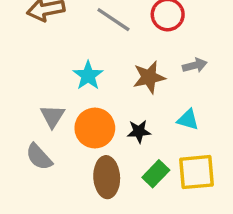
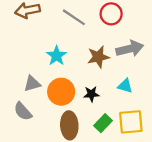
gray arrow: (195, 65) -> (130, 49), size x1.6
gray triangle: (53, 116) -> (32, 84), turned 42

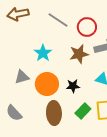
red circle: (111, 14) -> (87, 27), moved
gray semicircle: (23, 111) -> (14, 113), moved

